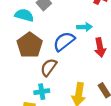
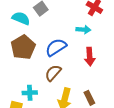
cyan arrow: (84, 27) -> (83, 30), moved
brown semicircle: (49, 67) -> (53, 73), moved

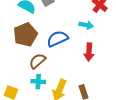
brown semicircle: (53, 73) -> (37, 61), moved
cyan cross: (30, 93) -> (38, 82), moved

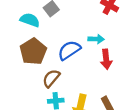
cyan arrow: (86, 25) -> (96, 39), moved

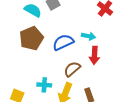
brown semicircle: (51, 78) -> (72, 69), moved

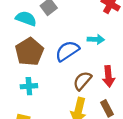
red arrow: (94, 55) -> (109, 76), moved
cyan cross: (44, 85) -> (29, 86), moved

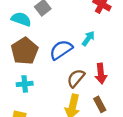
cyan arrow: (96, 39) -> (88, 38), turned -56

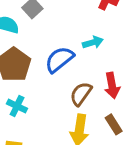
cyan arrow: (88, 38) -> (93, 42), turned 42
cyan cross: (25, 84) -> (17, 106), turned 35

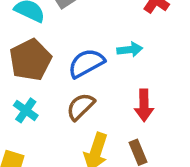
brown semicircle: (81, 94) -> (81, 107), moved

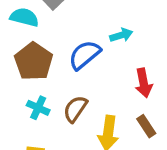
brown semicircle: (81, 107) -> (75, 109), moved

